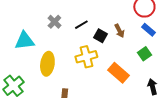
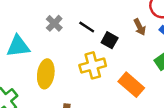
black line: (81, 25) -> (87, 27), turned 64
brown arrow: (119, 31) -> (140, 27), moved

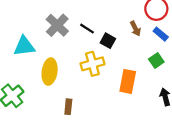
gray cross: (54, 23) -> (57, 25), size x1.5
orange rectangle: (131, 85) -> (128, 81), turned 60

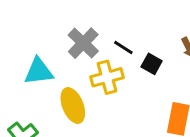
yellow cross: (92, 64) -> (107, 77), moved
yellow ellipse: (50, 72) -> (73, 105), turned -30

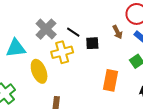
black square: (152, 64) -> (92, 43), turned -32

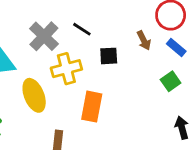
black line: (73, 32) -> (82, 29), moved
orange rectangle: (110, 80) -> (92, 107), moved

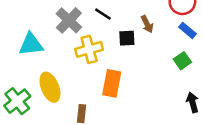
brown arrow: (144, 40) -> (147, 24), moved
yellow ellipse: (34, 95) -> (50, 87), moved

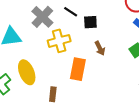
brown arrow: (147, 24) -> (100, 48), moved
black square: (127, 38) -> (90, 22), moved

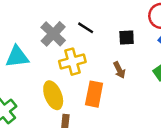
black square: (90, 22) -> (127, 37), moved
yellow ellipse: (27, 72) -> (53, 95), moved

